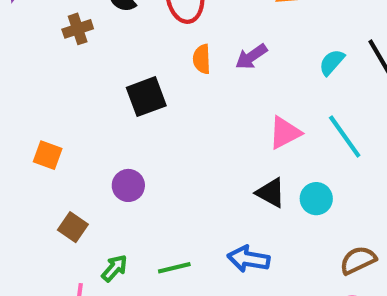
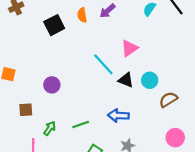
black square: (146, 97) -> (54, 25), moved
cyan line: (345, 137) -> (103, 64), moved
brown square: (73, 227) -> (26, 110), turned -32
brown semicircle: (358, 260) -> (168, 100), moved

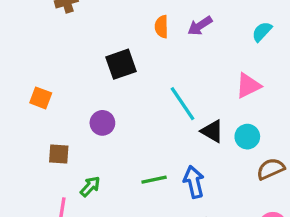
black square: (54, 25) -> (121, 64), moved
pink triangle: (129, 48) -> (248, 86), moved
blue arrow: (118, 116) -> (194, 182), turned 66
green line: (81, 125) -> (154, 180), moved

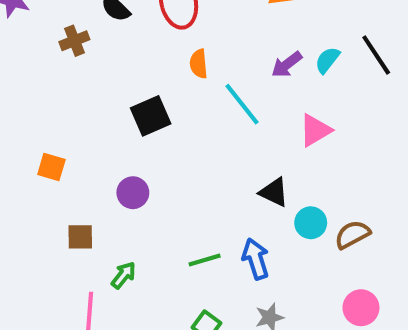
purple arrow: (200, 26) -> (287, 65), moved
cyan line: (182, 104) -> (242, 104), moved
cyan circle: (247, 137) -> (311, 223), moved

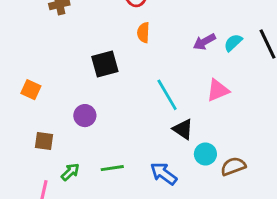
cyan line: (242, 104) -> (167, 95), moved
blue arrow: (256, 259) -> (164, 174), turned -44
green line: (205, 260) -> (112, 168), moved

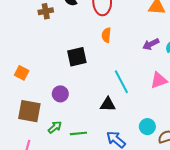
black triangle: (183, 129) -> (108, 104), moved, turned -35
brown square: (44, 141) -> (29, 111), size x1.6
green arrow: (70, 172) -> (55, 127), moved

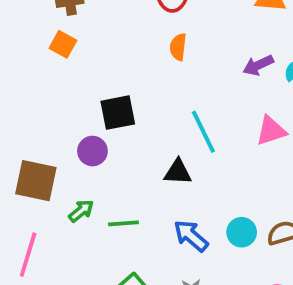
black square: (77, 57) -> (118, 113), moved
orange square: (22, 73) -> (63, 44), moved
cyan circle: (147, 127) -> (242, 232), moved

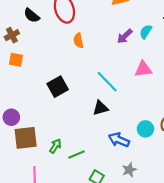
pink triangle: (271, 131) -> (143, 69), turned 30
purple circle: (92, 151) -> (11, 117), moved
green line: (124, 223) -> (77, 155), moved

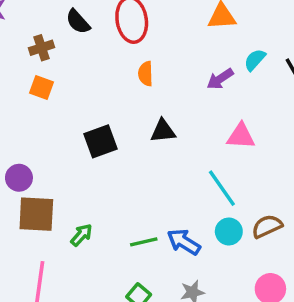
cyan semicircle: (146, 32) -> (255, 60), moved
cyan line: (107, 82) -> (222, 188), moved
black triangle: (100, 108) -> (163, 131), moved
green line: (77, 155) -> (144, 242), moved

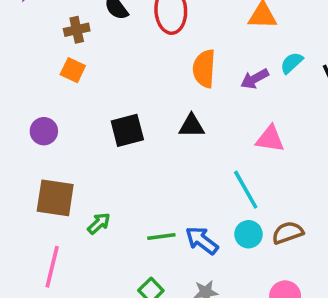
orange semicircle: (146, 74) -> (204, 69), moved, size x1.5
purple circle: (19, 178) -> (44, 131), moved

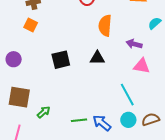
purple arrow: (255, 79) -> (134, 44), moved, turned 42

